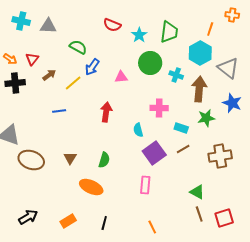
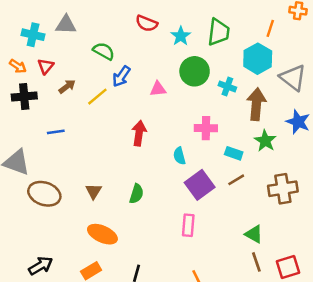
cyan cross: (21, 21) -> (33, 35), moved
blue line: (59, 111) -> (56, 132), moved
green star: (206, 118) -> (265, 141), turned -30
orange ellipse: (91, 187) -> (102, 234), moved

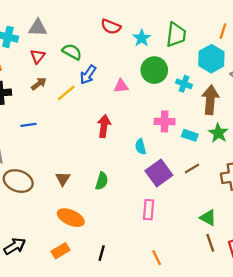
red triangle: (46, 66) -> (38, 56), moved
cyan rectangle: (234, 153) -> (190, 135), moved

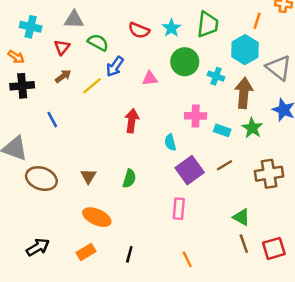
red semicircle: (111, 27) -> (139, 30), moved
gray triangle: (38, 28) -> (74, 20), moved
blue line: (28, 125) -> (52, 120), turned 70

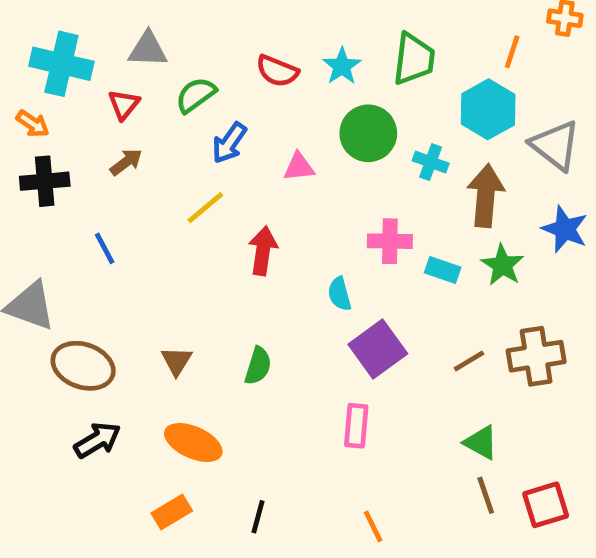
cyan cross: (31, 27) -> (61, 64), size x1.4
green semicircle: (98, 42) -> (196, 95), turned -65
yellow line: (92, 86) -> (205, 208), moved
brown line: (224, 165) -> (469, 361), moved
black arrow: (38, 247) -> (97, 440), moved

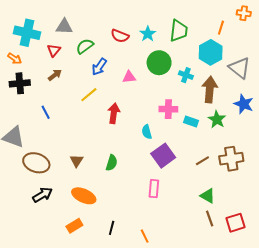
orange line: (373, 526) -> (145, 236), moved

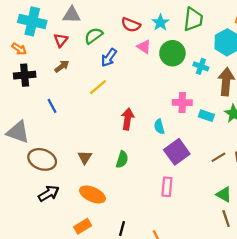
pink triangle: (129, 77) -> (144, 47), moved, turned 40
red arrow: (114, 113) -> (128, 119), moved

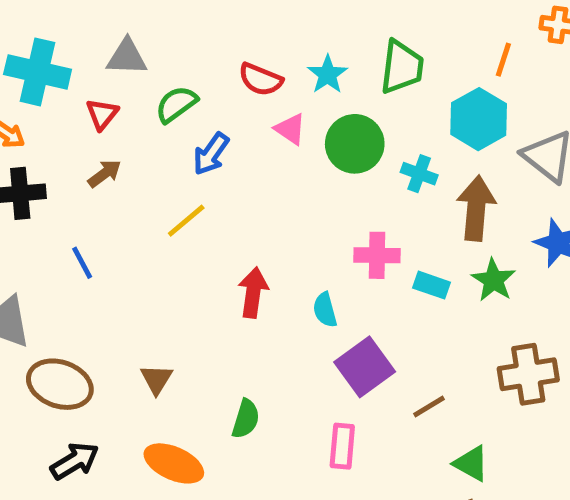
brown line: (218, 157) -> (429, 406), moved
green semicircle: (122, 159) -> (246, 419), moved

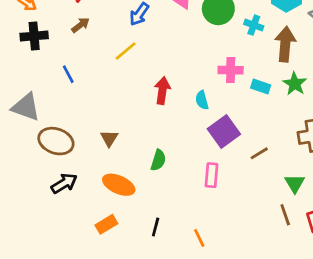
green triangle: (471, 463) -> (295, 183), moved, turned 30

